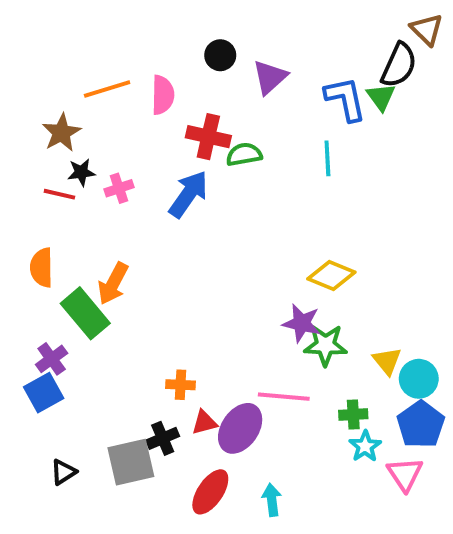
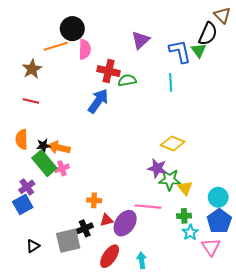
black circle: (220, 55) -> (72, 29), moved, size x1.5
black star: (81, 172) -> (43, 146), moved
pink cross: (119, 188) -> (62, 168), moved
orange arrow: (113, 283) -> (59, 148), turned 75
yellow triangle: (387, 361) -> (185, 188), moved

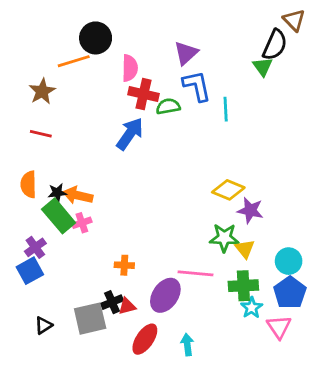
pink semicircle: (85, 49) -> (130, 68), moved
blue L-shape: (180, 51) -> (197, 86), moved
purple star: (157, 168) -> (250, 210), moved
green cross: (184, 216) -> (243, 286), size x1.5
red triangle: (106, 220) -> (127, 306), moved

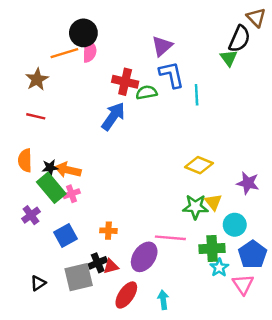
pink semicircle: (130, 68) -> (89, 51), moved
purple star: (250, 210) -> (248, 183), moved
yellow triangle: (245, 249) -> (213, 202), moved
cyan circle: (289, 261) -> (235, 225), moved
blue square: (30, 271) -> (66, 235), moved

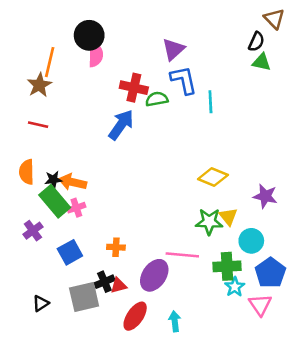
black semicircle: (239, 39) -> (256, 42), size x0.7
orange line: (64, 53) -> (50, 62), moved, turned -60
green triangle: (229, 58) -> (261, 62), moved, turned -42

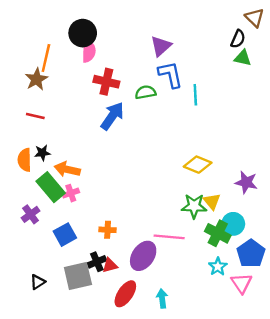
red cross: (134, 88) -> (106, 82), moved
black star: (53, 180) -> (42, 153), moved
green cross: (227, 266) -> (218, 233), moved, turned 30

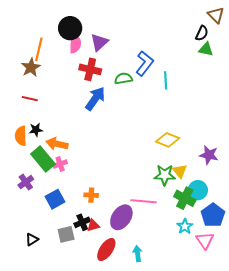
purple triangle: (161, 46) -> (99, 42), moved
blue L-shape: (170, 75) -> (145, 63), turned 50
gray square: (78, 276) -> (66, 234), size x0.7

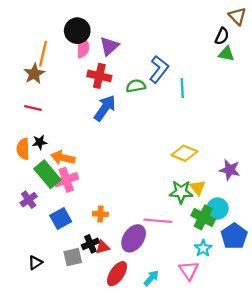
pink cross: (60, 164) -> (66, 180), size x1.5
pink triangle: (205, 240) -> (189, 270), moved
cyan arrow: (137, 254) -> (151, 278), turned 49

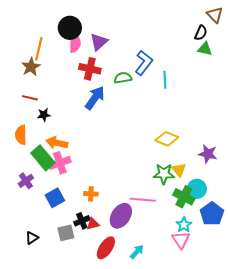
black star: (40, 142) -> (44, 115), moved
pink triangle: (189, 270) -> (181, 240), moved

